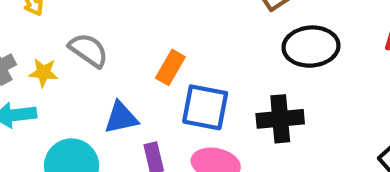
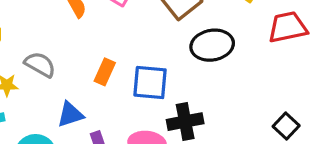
blue square: (205, 107) -> (150, 82), moved
black cross: (280, 119) -> (185, 122), moved

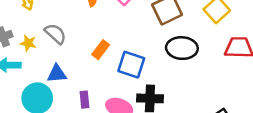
blue triangle: (70, 114) -> (57, 74), moved

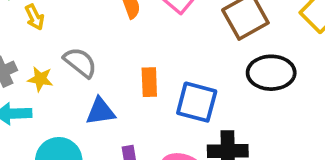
orange rectangle: (101, 50) -> (149, 82), turned -36
blue triangle: (57, 74) -> (100, 111), moved

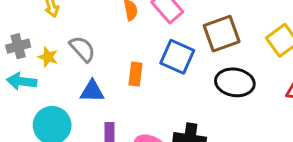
blue square: (197, 102) -> (177, 57), moved

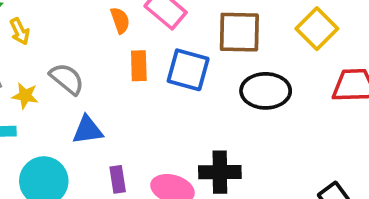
brown square: (222, 34) -> (239, 32), turned 30
orange rectangle: (135, 74) -> (139, 66), moved

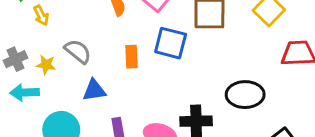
orange rectangle: (139, 66) -> (132, 57), moved
black ellipse: (266, 91) -> (245, 95), moved

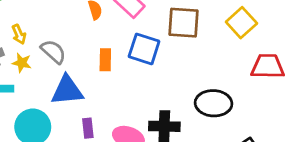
yellow arrow: (41, 15) -> (19, 34), moved
blue triangle: (94, 90) -> (67, 90), size x1.4

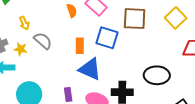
yellow arrow: (19, 34) -> (24, 23), moved
blue triangle: (67, 90) -> (90, 69), moved, turned 30

